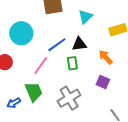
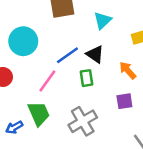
black triangle: (79, 44) -> (95, 54), turned 42
purple square: (103, 82) -> (124, 101), turned -32

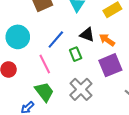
black triangle: (95, 54) -> (87, 35), moved
pink line: (47, 81) -> (45, 64), turned -48
purple square: (124, 101) -> (110, 65), size x1.6

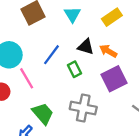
pink line: (45, 64) -> (27, 78), moved
gray cross: (81, 89) -> (83, 108), turned -30

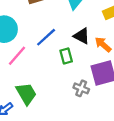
pink line: (27, 78) -> (17, 56), turned 60
gray cross: (83, 108) -> (81, 88), moved, size x0.6

